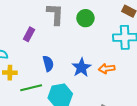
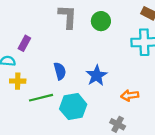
purple rectangle: (29, 34) -> (24, 43), moved
orange arrow: (107, 69) -> (130, 95), moved

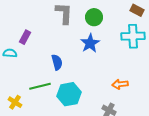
blue star: (97, 75) -> (90, 43), moved
yellow cross: (18, 81) -> (15, 102), moved, turned 32

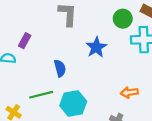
green circle: (94, 17) -> (123, 19), moved

